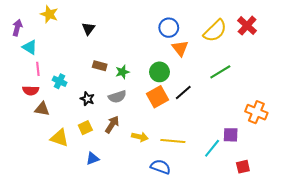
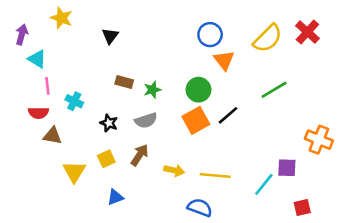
yellow triangle: (60, 138) -> (74, 172), turned 42

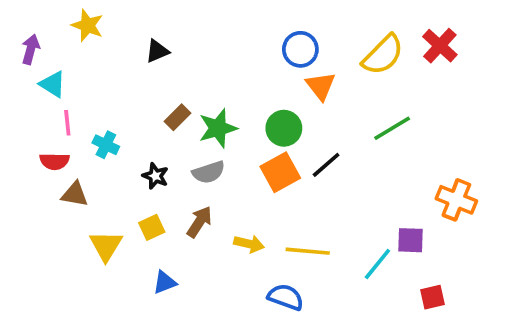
black triangle: (110, 36) -> (157, 51), turned 30
brown rectangle: (124, 82) -> (177, 117), turned -60
green star: (152, 90) -> (218, 128), size x1.5

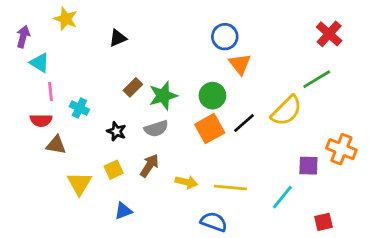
yellow semicircle: (383, 55) -> (287, 111), moved
green line: (392, 128) -> (317, 79), moved
purple square: (410, 240) -> (308, 166), moved

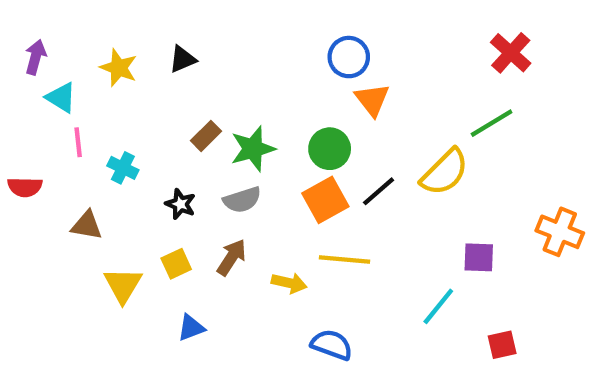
yellow star: (66, 19) -> (119, 68), moved
red semicircle: (41, 120) -> (25, 187), moved
orange cross: (341, 149) -> (560, 232), moved
yellow line: (230, 188) -> (345, 259), moved

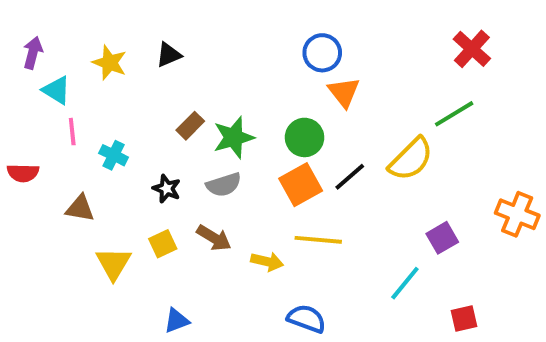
brown arrow: (232, 257) -> (214, 238), turned 88
purple square: (479, 257) -> (442, 238), turned -32
blue triangle: (191, 328) -> (177, 321), moved

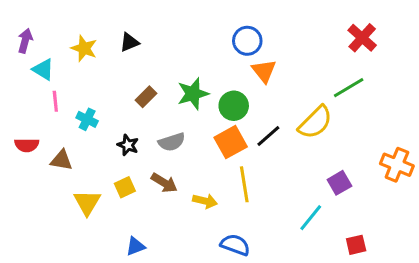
green star: (234, 137) -> (193, 94), moved
red semicircle: (23, 173) -> (27, 145), moved
yellow line: (318, 240) -> (244, 184), turned 76

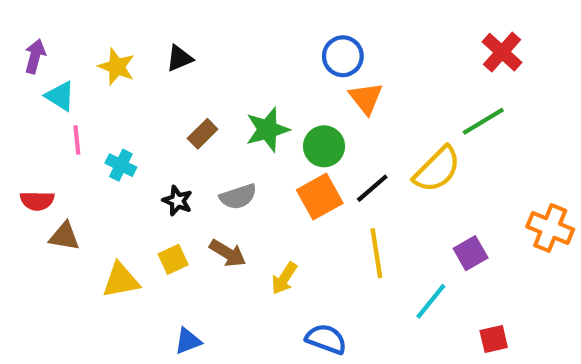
brown triangle: (61, 160) -> (64, 236), moved
yellow line: (244, 184) -> (376, 253), moved
yellow arrow: (205, 201) -> (284, 278), turned 110
yellow triangle: (87, 202) -> (121, 280), turned 48

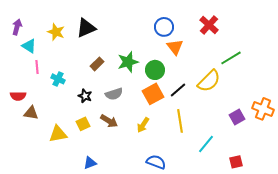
red cross: (502, 52) -> (209, 25), moved
black triangle: (180, 58) -> (86, 28), size x1.5
purple square: (471, 253) -> (237, 117), moved
yellow arrow: (284, 278) -> (143, 125), moved

